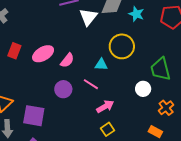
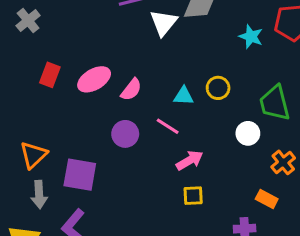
cyan star: (136, 14) -> (251, 37), moved
yellow circle: (122, 46) -> (218, 88), moved, size x0.6
yellow square: (108, 129) -> (193, 196), turned 32

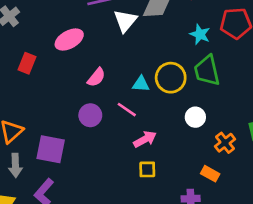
pink ellipse: (94, 79) -> (69, 40), moved
yellow circle: (218, 88) -> (171, 78), size x1.5
green trapezoid: (275, 103) -> (207, 71), moved

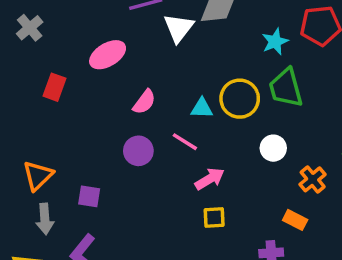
cyan star: (200, 34) -> (275, 42), turned 30
purple square: (51, 149) -> (89, 196), size x0.6

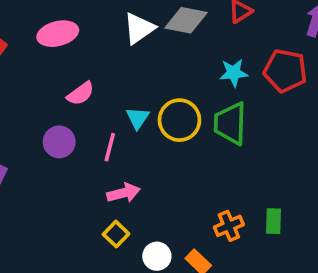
cyan triangle: (202, 108) -> (138, 118), turned 45
pink line: (185, 142) -> (110, 147), turned 56
white circle: (273, 148) -> (157, 256), moved
yellow square: (214, 217) -> (116, 234), turned 30

